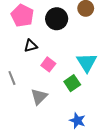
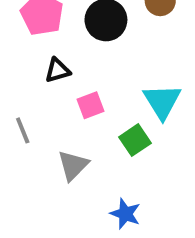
pink square: (48, 64) -> (90, 105), turned 32
blue star: (77, 121) -> (125, 214), moved

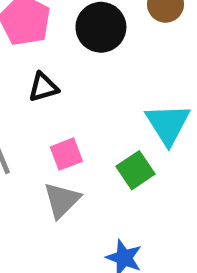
pink square: (90, 105) -> (66, 154), moved

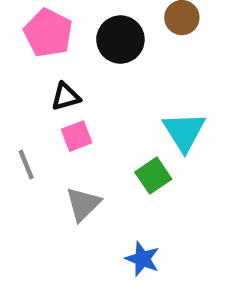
pink square: (66, 154) -> (77, 136), moved

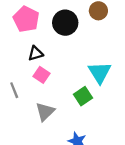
pink square: (77, 136) -> (41, 75), turned -35

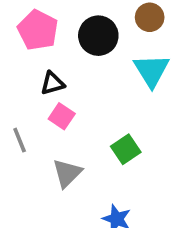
cyan triangle: (100, 72) -> (151, 70), moved

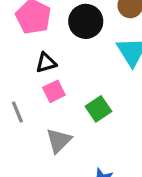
pink square: (62, 116) -> (54, 91), turned 30
green square: (126, 149) -> (98, 109), moved

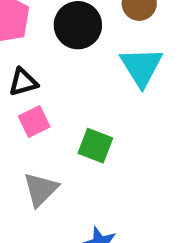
green square: (98, 109) -> (95, 146), turned -35

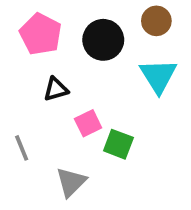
pink square: (34, 122) -> (88, 123), moved

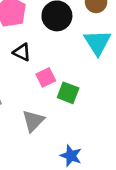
black triangle: (56, 89) -> (22, 52), turned 42

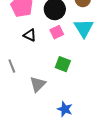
pink square: (46, 77) -> (57, 32), moved

